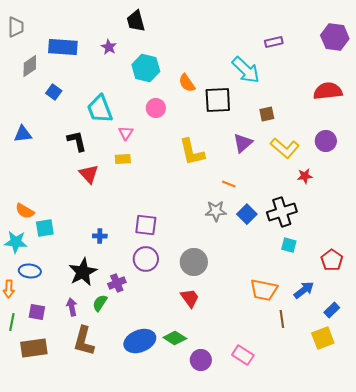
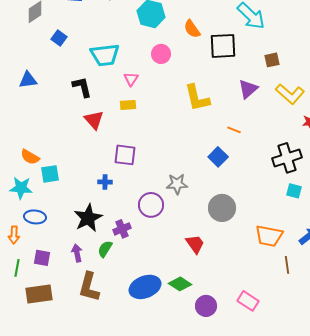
cyan trapezoid: (100, 109) -> (105, 55), turned -76
gray star: (216, 211) -> (177, 184), moved
blue square: (247, 214) -> (218, 157), moved
purple square: (146, 225) -> (125, 155), moved
gray circle: (194, 262) -> (222, 208), moved

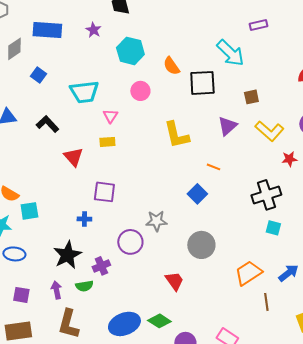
black L-shape: (82, 87) -> (47, 124), moved, turned -30
orange trapezoid: (269, 236) -> (248, 273), turned 136
green semicircle: (105, 249) -> (84, 286), turned -132

